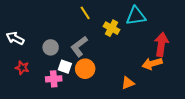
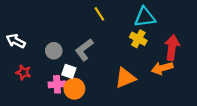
yellow line: (85, 13) -> (99, 14), moved
yellow cross: (112, 28) -> (138, 39), moved
orange circle: (85, 69) -> (74, 89), moved
orange triangle: (128, 83) -> (125, 78), moved, size x1.5

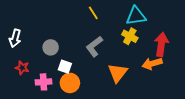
white arrow: (16, 41) -> (15, 38), turned -102
gray L-shape: (84, 50) -> (94, 46), moved
orange triangle: (125, 78) -> (118, 73), turned -30
pink cross: (57, 84) -> (43, 82), moved

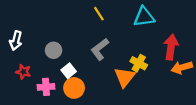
yellow cross: (130, 36) -> (139, 63), moved
orange arrow: (152, 64) -> (182, 67), moved
white square: (65, 67) -> (69, 71), turned 32

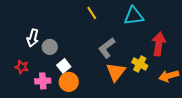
white arrow: (16, 41) -> (33, 38), moved
gray L-shape: (100, 49) -> (107, 48), moved
yellow cross: (139, 63) -> (140, 64), moved
orange arrow: (182, 67) -> (169, 76), moved

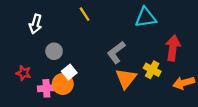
yellow line: (92, 13) -> (85, 14), moved
white arrow: (33, 38) -> (35, 24), moved
orange circle: (69, 82) -> (63, 84), moved

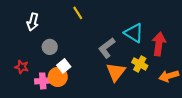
cyan triangle: (146, 17) -> (134, 33), moved, turned 40

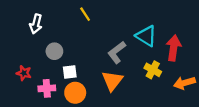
white square: (64, 66) -> (70, 72), turned 32
orange triangle: (116, 72) -> (112, 81), moved
orange circle: (58, 77) -> (75, 93), moved

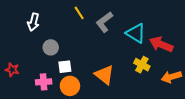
red arrow: (174, 48) -> (161, 44), turned -75
gray L-shape: (117, 52) -> (104, 22), moved
red star: (24, 73) -> (12, 70), moved
orange triangle: (112, 81) -> (104, 75), turned -30

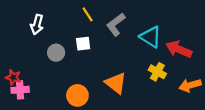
white square: (65, 67) -> (83, 44), moved
pink cross: (44, 82) -> (20, 90), moved

